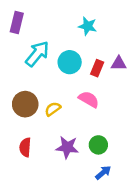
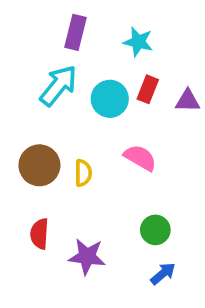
purple rectangle: (17, 23) -> (76, 32), moved
red rectangle: (97, 68) -> (148, 89), moved
yellow semicircle: (53, 109) -> (83, 173), turned 126
purple star: (67, 147) -> (87, 257), moved

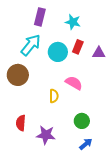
brown circle: (39, 165) -> (18, 75), moved
yellow semicircle: (83, 173) -> (54, 96), moved

